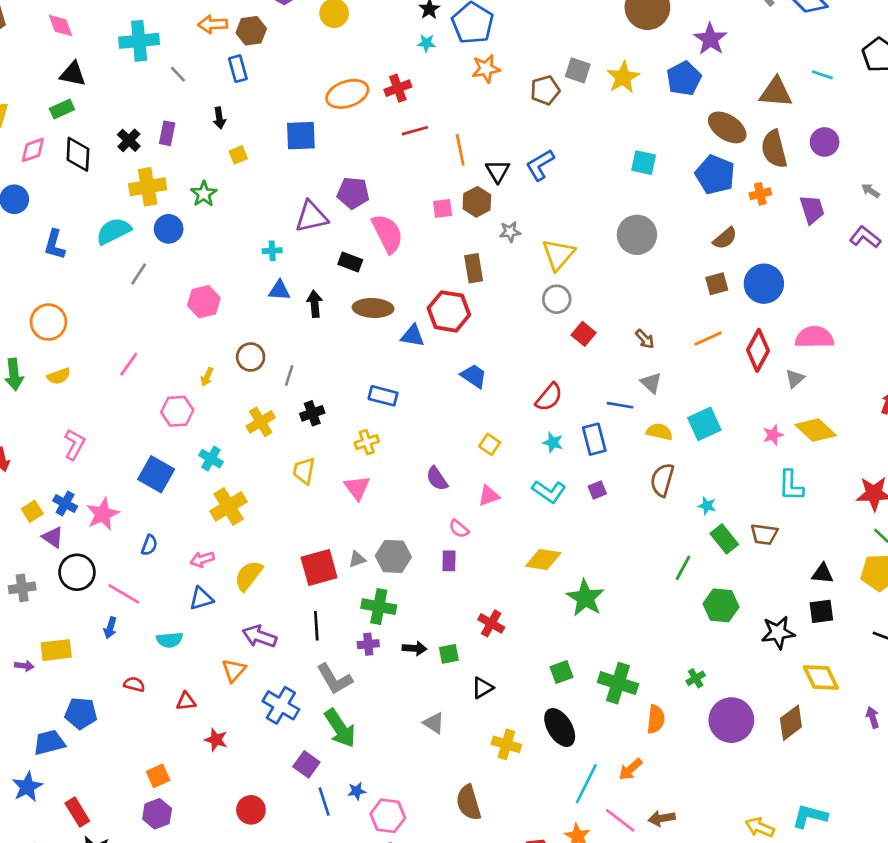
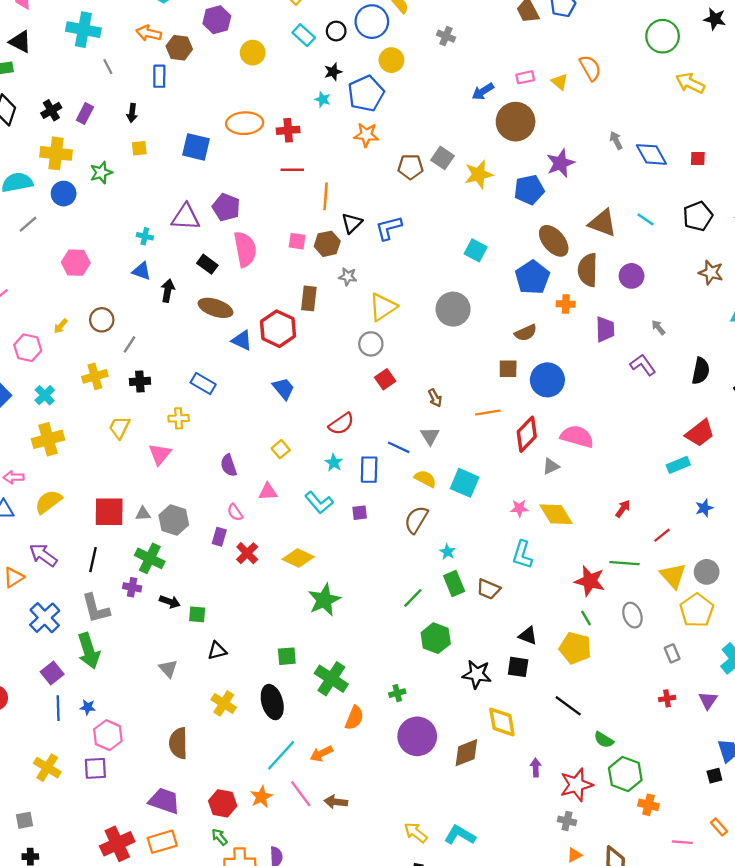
cyan square: (704, 424) -> (465, 483), turned 32
red cross: (491, 623) -> (247, 553), moved

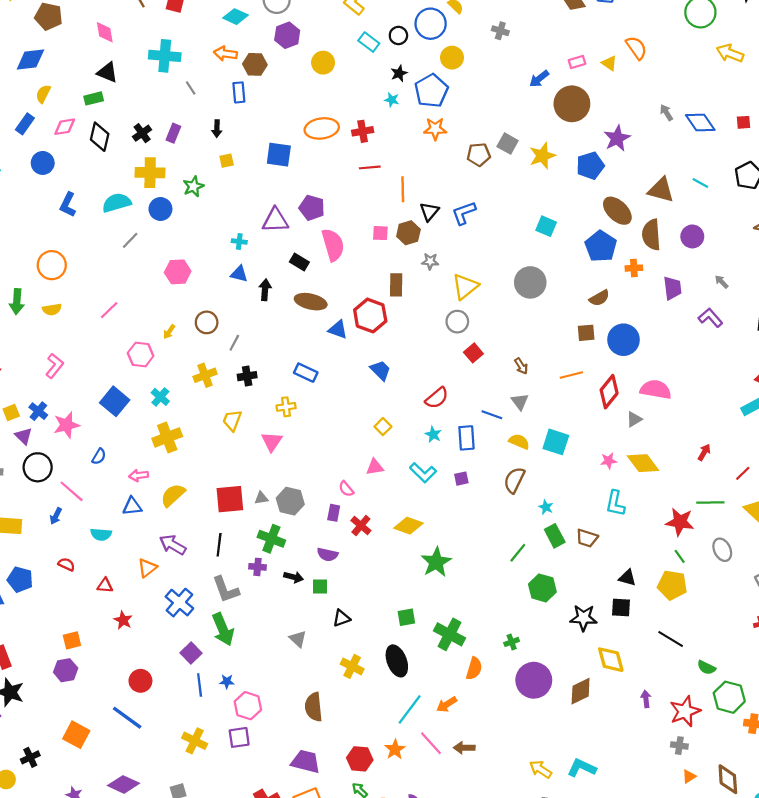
purple semicircle: (229, 465) -> (328, 555), moved, turned -54

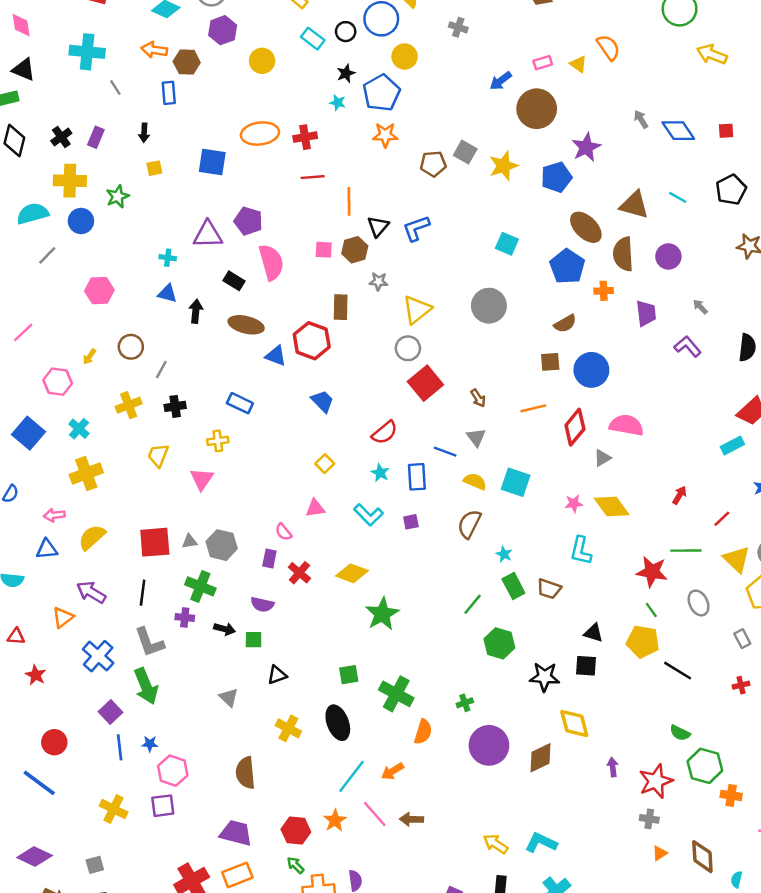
red square: (473, 353) -> (425, 383), size x1.6
black line: (671, 639) -> (678, 671), moved

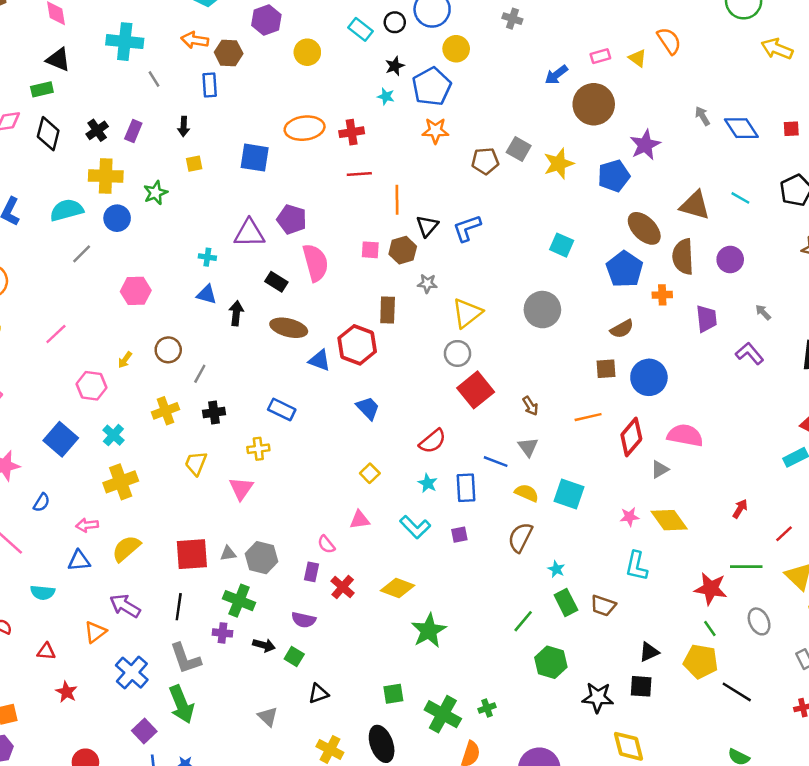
black triangle: (593, 633) -> (649, 652), turned -42
green square: (254, 640) -> (294, 657), turned 30
green cross: (465, 703) -> (487, 708), moved

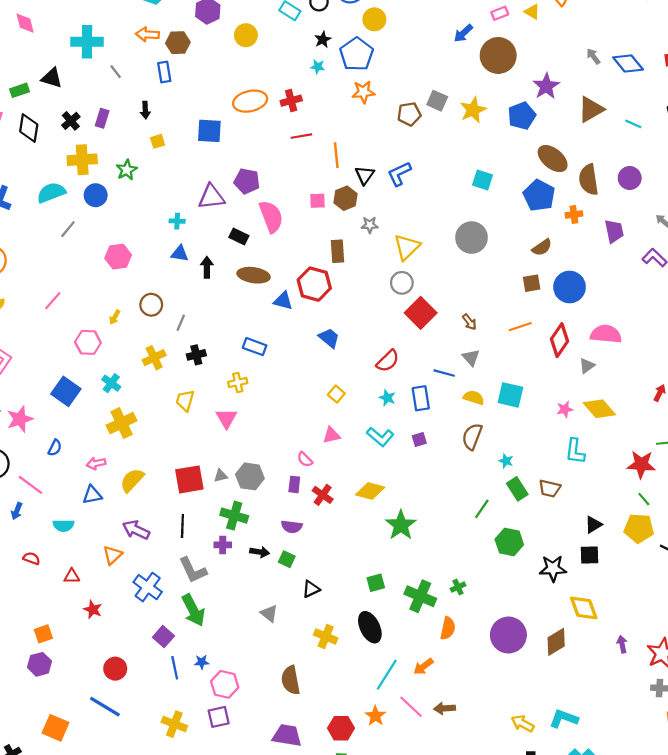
black triangle: (58, 60) -> (52, 78), moved
brown triangle: (695, 205) -> (591, 109), moved, turned -40

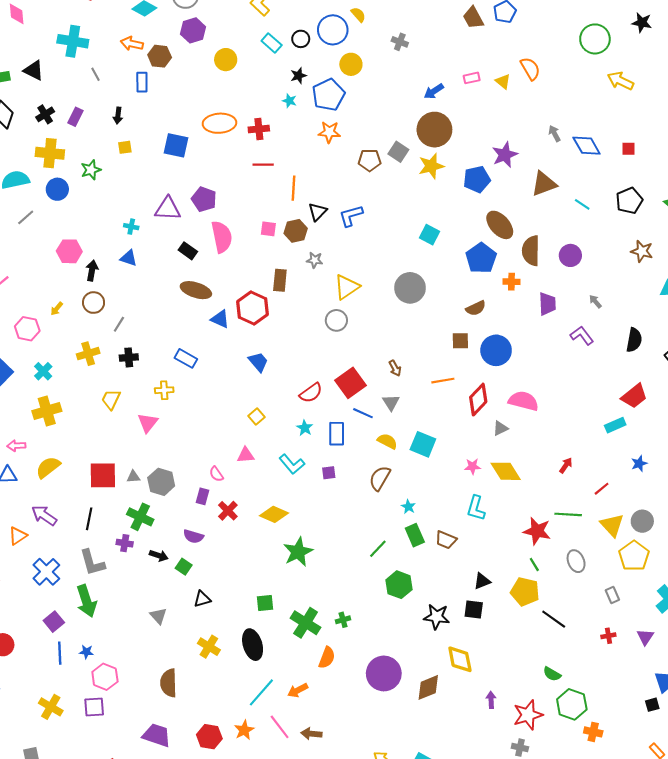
brown circle: (498, 55) -> (434, 130), moved
black arrow: (207, 267) -> (92, 271), moved
red square: (421, 313) -> (350, 383), moved

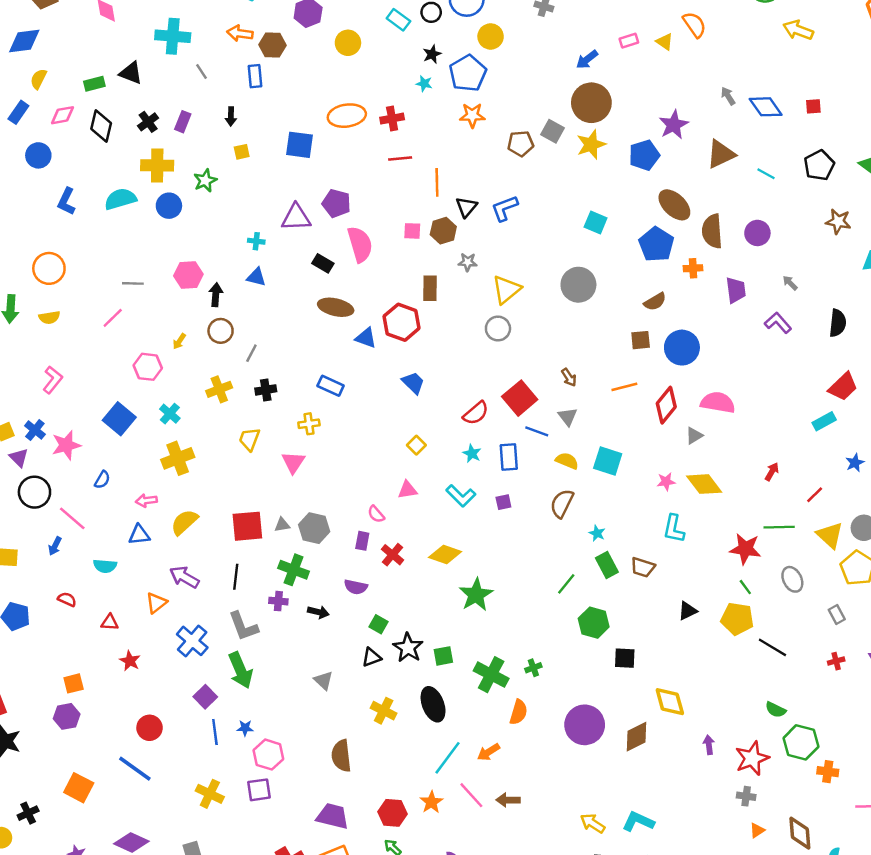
gray line: (26, 217) -> (133, 283), moved, turned 48
green square: (184, 567) -> (378, 624), moved
black square: (474, 609) -> (625, 658), moved
black star: (437, 617) -> (408, 648), moved, turned 30

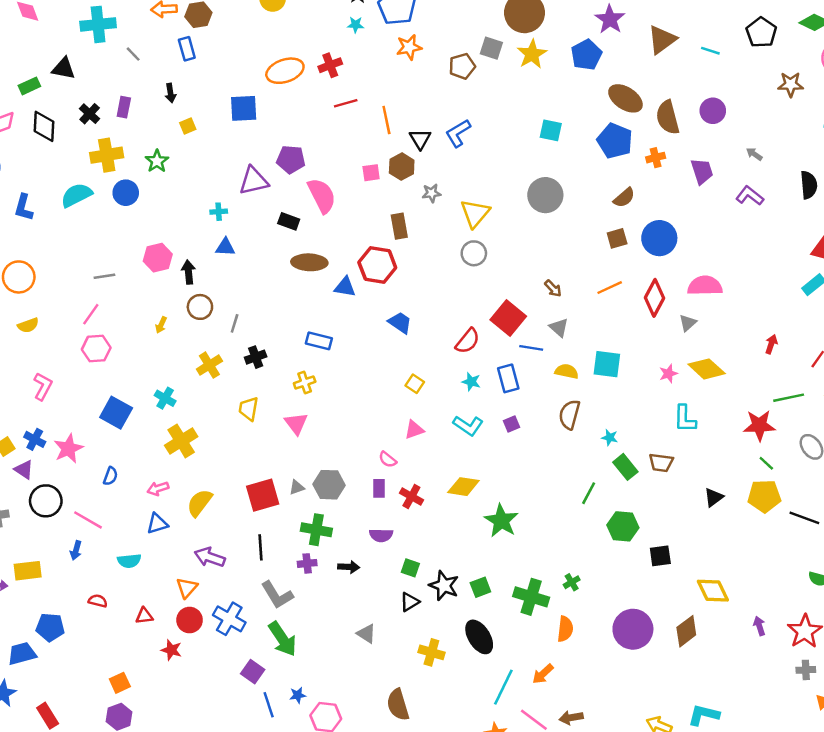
pink hexagon: (148, 367) -> (96, 349), moved
red circle: (150, 728) -> (190, 620), moved

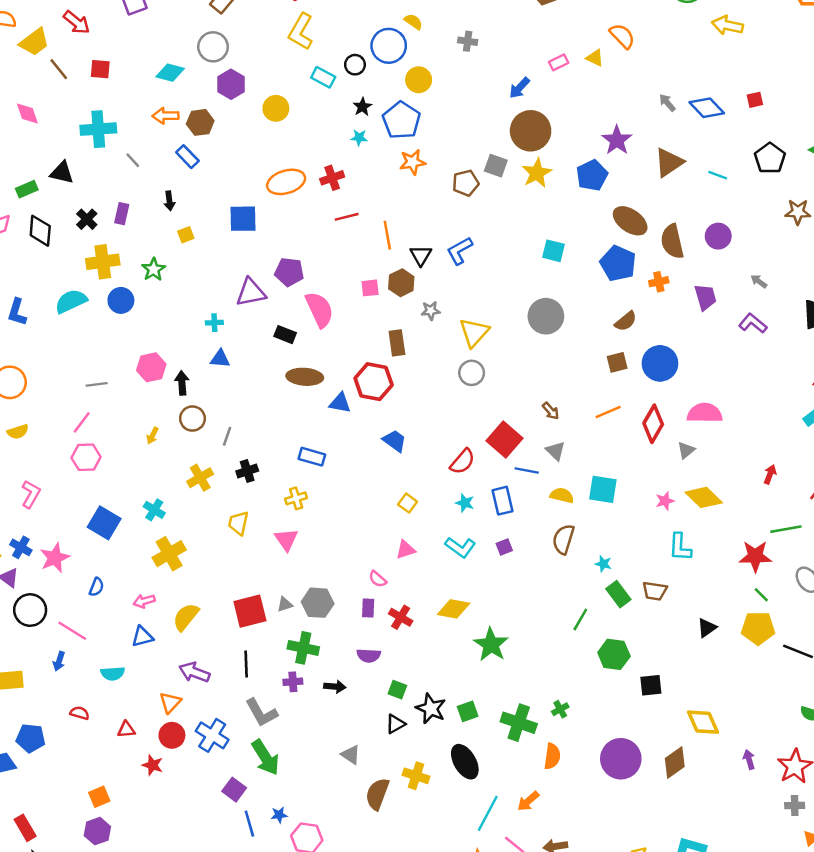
blue rectangle: (187, 49) -> (187, 157), turned -30
brown semicircle: (398, 705) -> (377, 794), moved, turned 36

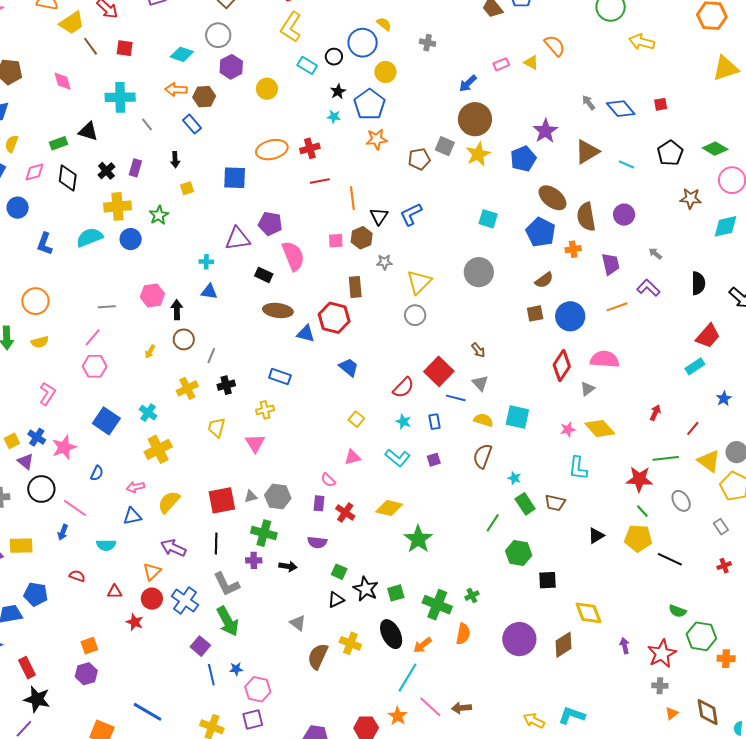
orange line: (608, 412) -> (617, 307), moved
blue rectangle: (503, 501) -> (434, 422), size x0.7
orange arrow: (528, 801) -> (422, 645), moved

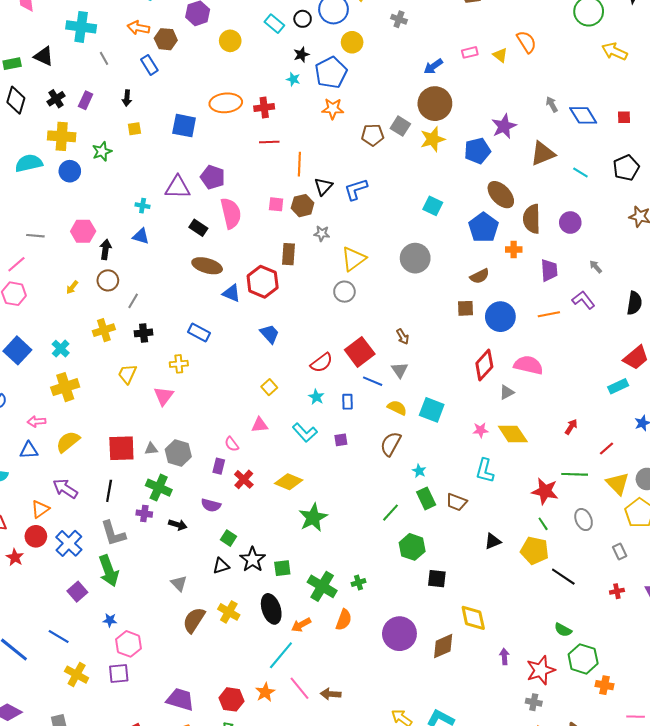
blue line: (211, 675) -> (59, 636), moved, turned -55

